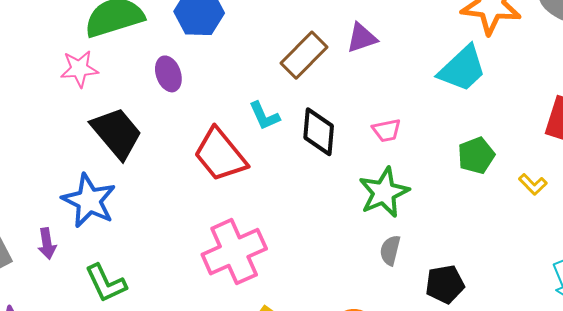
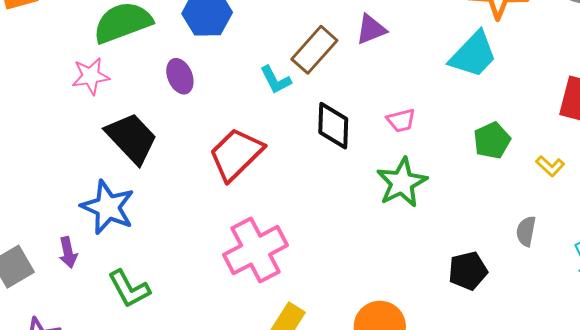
cyan L-shape: (264, 116) -> (276, 80), moved
red trapezoid: (220, 155) -> (236, 154), turned 88
gray semicircle: (390, 250) -> (526, 231), moved

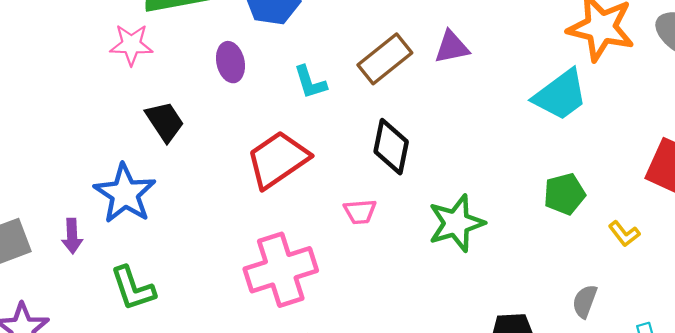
cyan L-shape: (276, 80) -> (310, 82), moved
pink trapezoid: (401, 120) -> (360, 212), moved
black trapezoid: (132, 138) -> (165, 121), size x0.7

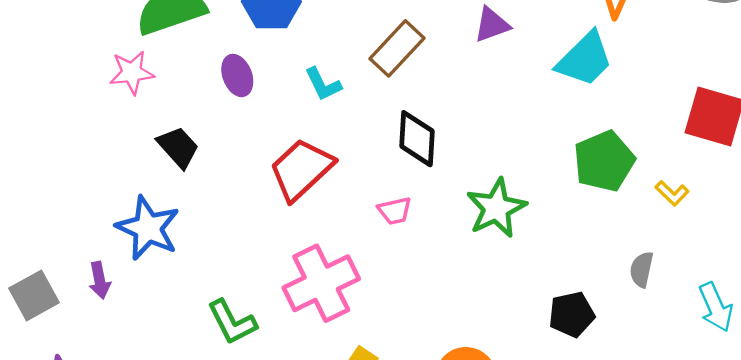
purple triangle: (452, 47) -> (492, 25), moved
green pentagon: (564, 194) -> (604, 161), size x1.4
green L-shape: (133, 288) -> (232, 322), moved

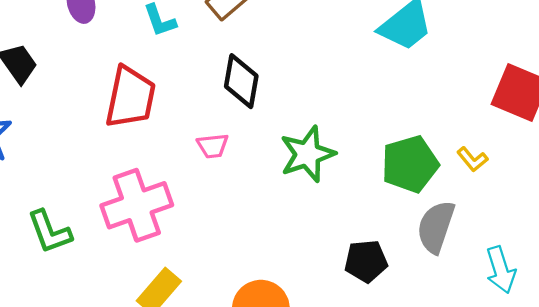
green pentagon: (604, 161) -> (410, 164), moved
red trapezoid: (301, 169) -> (130, 97), turned 138
gray semicircle: (642, 269) -> (436, 227), size x1.6

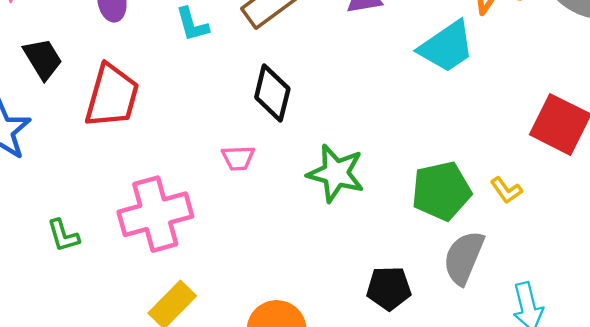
red trapezoid: (130, 97) -> (112, 96), moved
green star: (307, 154) -> (336, 173), turned 30
green L-shape: (50, 232) -> (63, 236), size x0.7

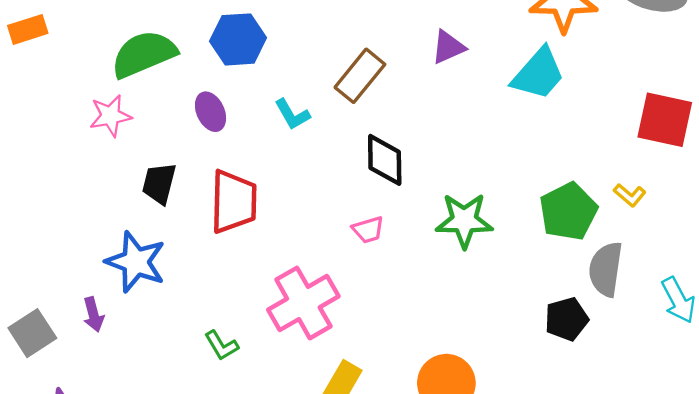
black trapezoid: (43, 59) -> (159, 183), turned -120
black pentagon: (389, 288) -> (566, 319), moved

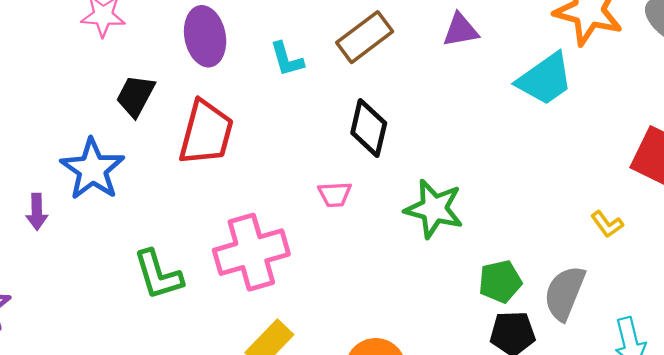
purple ellipse: (211, 112) -> (205, 36), size x1.4
green pentagon: (568, 211) -> (500, 282), moved, size x0.7
green L-shape: (221, 346) -> (158, 275), size x1.5

